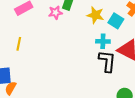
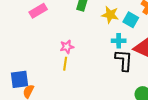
pink star: (55, 13) -> (67, 47), moved
yellow line: (19, 44) -> (65, 64), moved

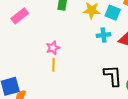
black L-shape: (124, 60) -> (113, 76), moved

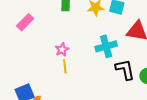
cyan cross: (103, 35) -> (106, 46), moved, size x1.5

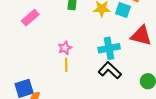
black L-shape: (125, 70) -> (110, 70), moved, turned -40

